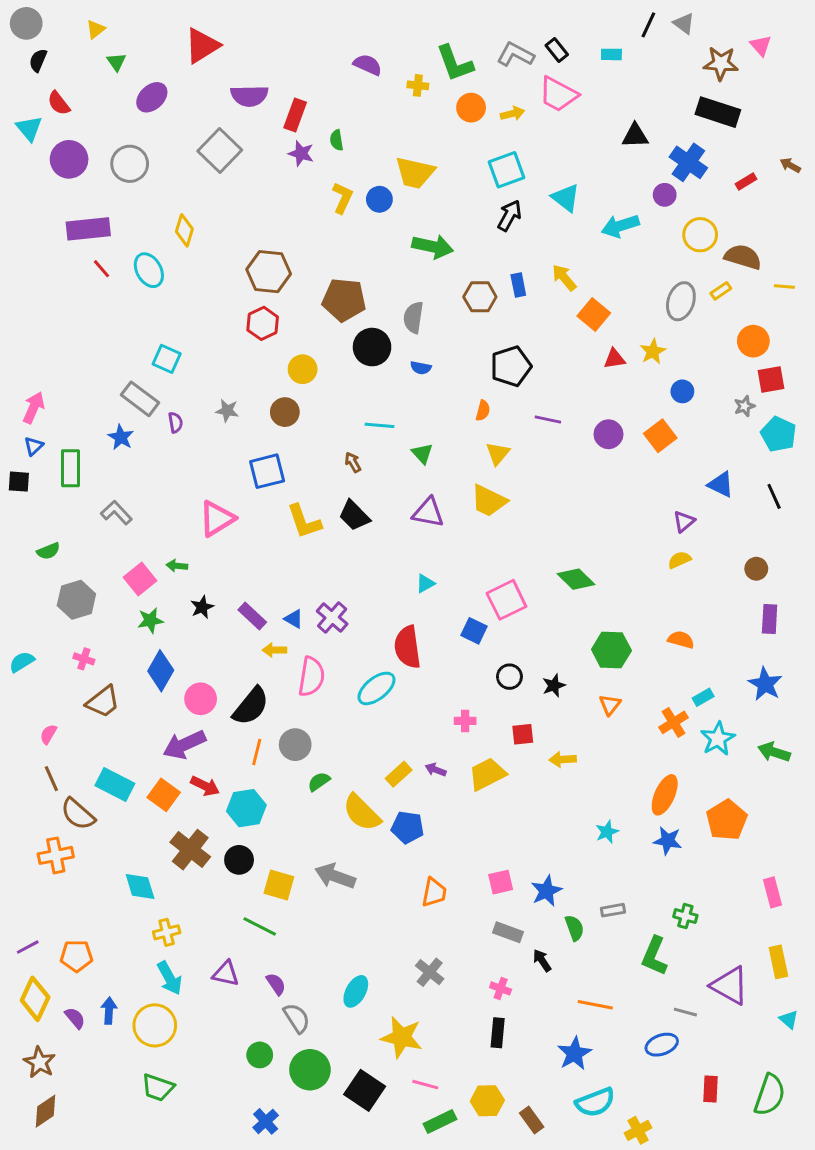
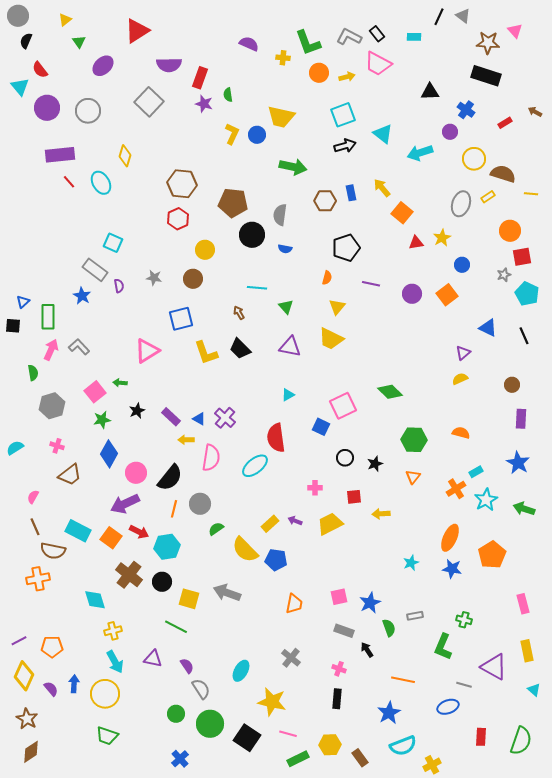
blue cross: (688, 162) -> (466, 110), size x0.7
black arrow: (509, 216) -> (345, 146), turned 45
pink arrow: (34, 408) -> (51, 350), moved
green semicircle: (48, 551) -> (33, 373), turned -77
brown semicircle: (78, 814) -> (53, 551), turned -30

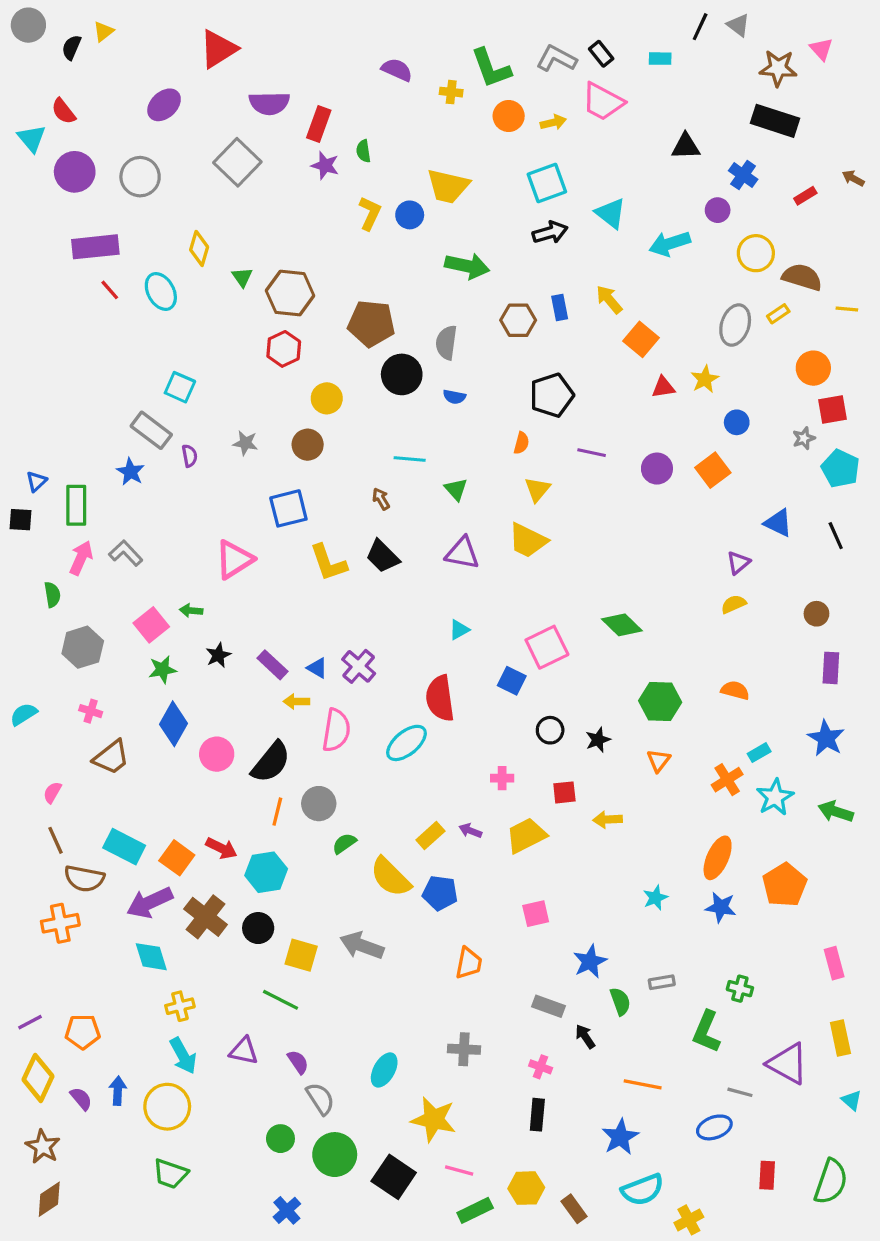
black semicircle: (26, 41) -> (71, 47), moved
green triangle: (79, 42) -> (242, 277), moved
purple arrow: (125, 504) -> (150, 902), moved
pink square: (339, 597) -> (536, 914), moved
gray cross: (291, 658) -> (464, 1049), turned -36

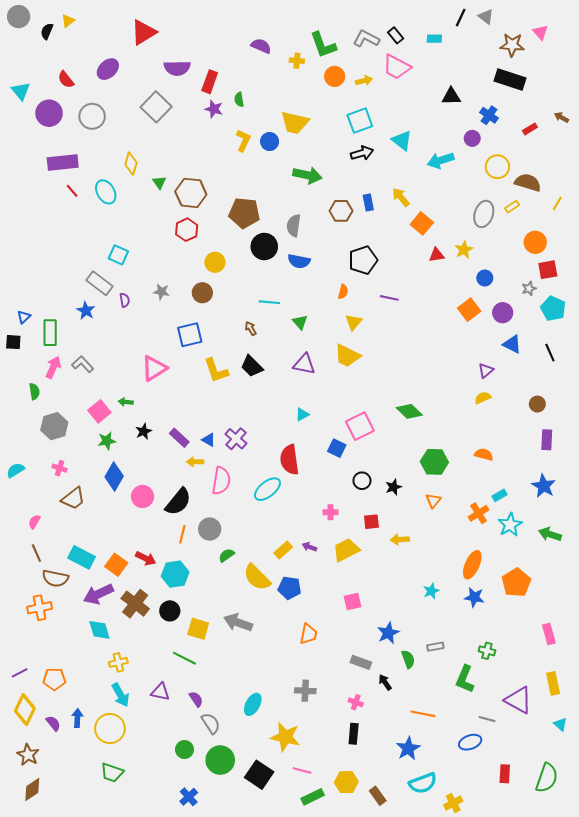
red semicircle: (64, 111) -> (66, 80), moved
yellow line: (847, 309) -> (557, 203), turned -64
blue semicircle: (454, 397) -> (299, 261), size x1.5
purple circle: (657, 469) -> (503, 313), moved

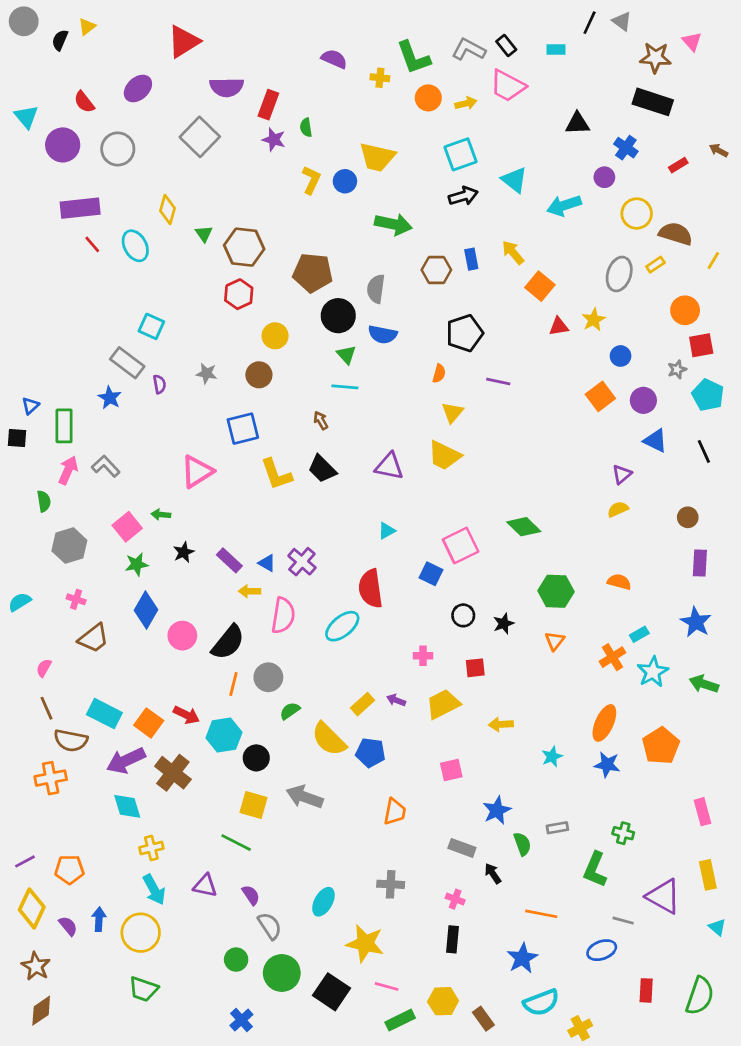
green triangle: (300, 322) -> (346, 355), moved
yellow arrow: (400, 540) -> (501, 724), moved
black circle: (170, 611) -> (256, 758), moved

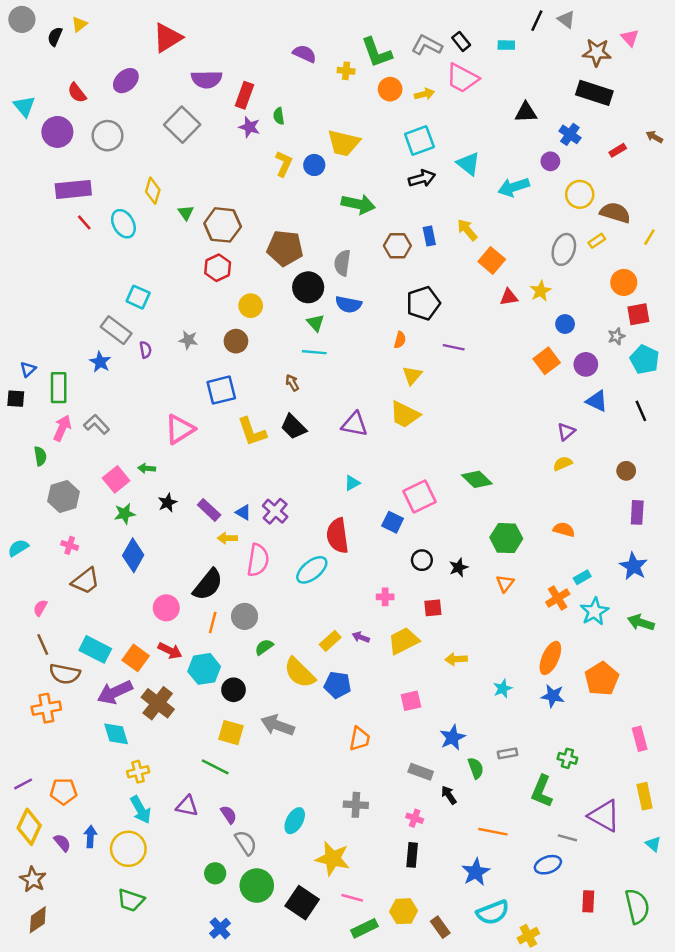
pink circle: (182, 636) -> (166, 608), moved
green semicircle: (700, 996) -> (637, 906), turned -32

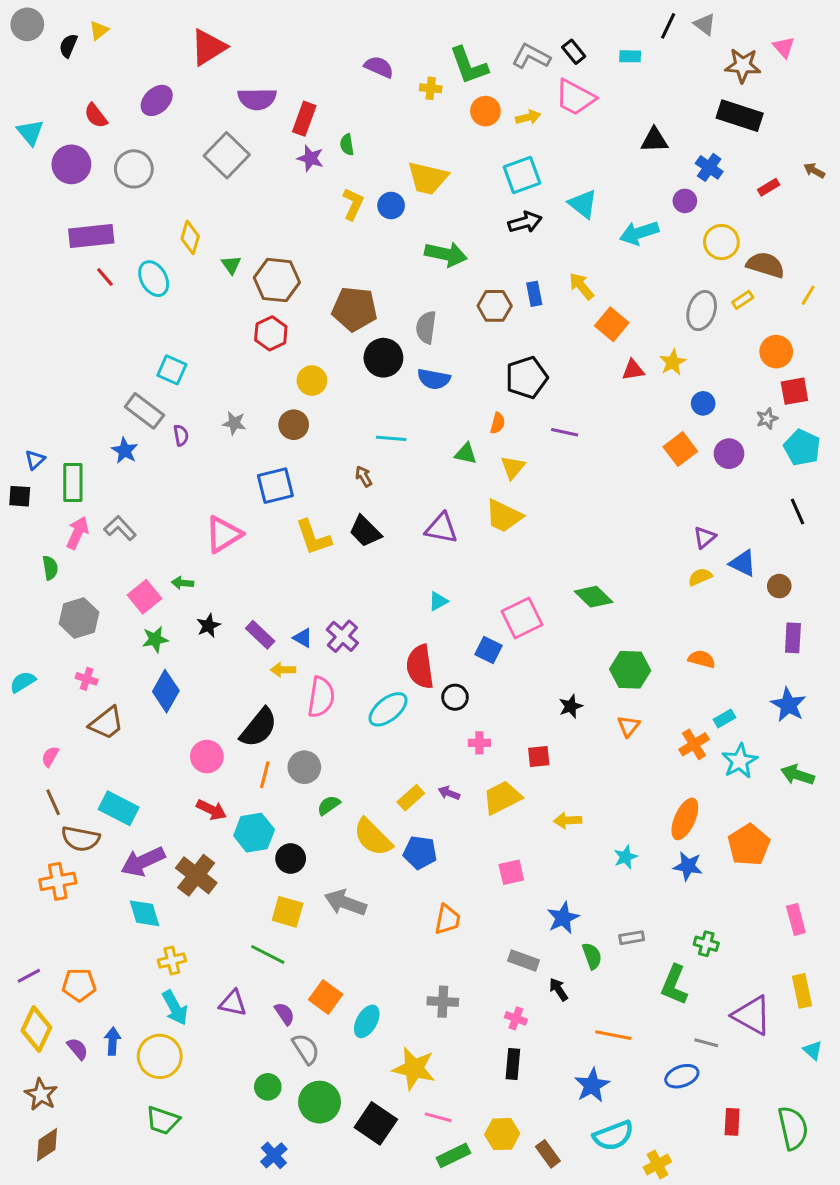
green triangle: (315, 323) -> (466, 454), moved, turned -36
blue triangle: (597, 401) -> (743, 563), moved
black circle: (422, 560) -> (455, 697), moved
orange square: (136, 658) -> (326, 997), moved

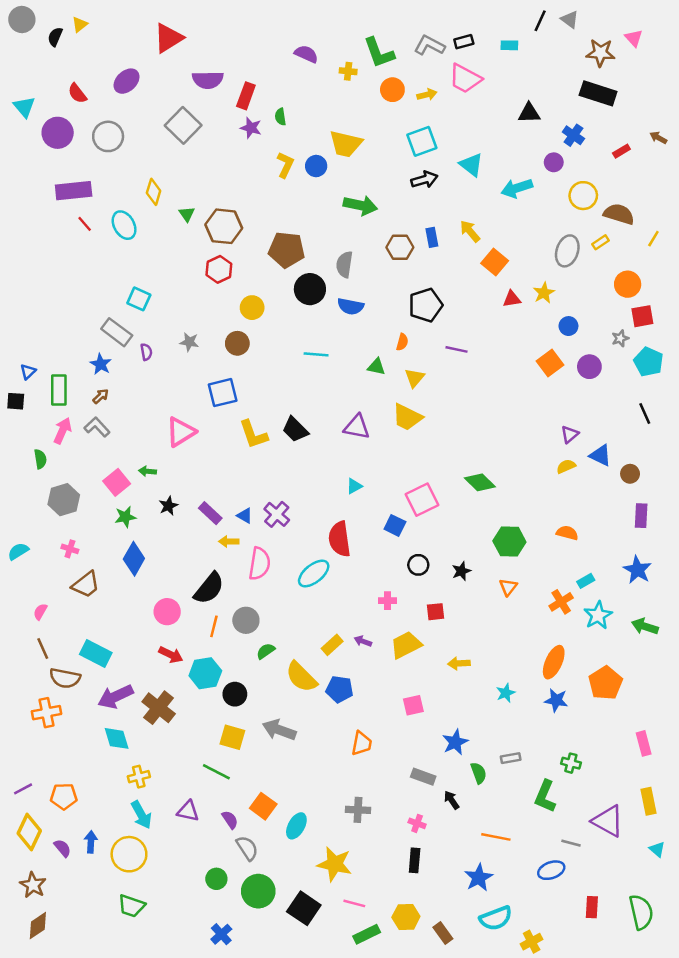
black rectangle: (574, 52) -> (464, 42), turned -66
brown arrow: (364, 476) -> (101, 396), moved, turned 77
black circle: (455, 697) -> (418, 565), moved

